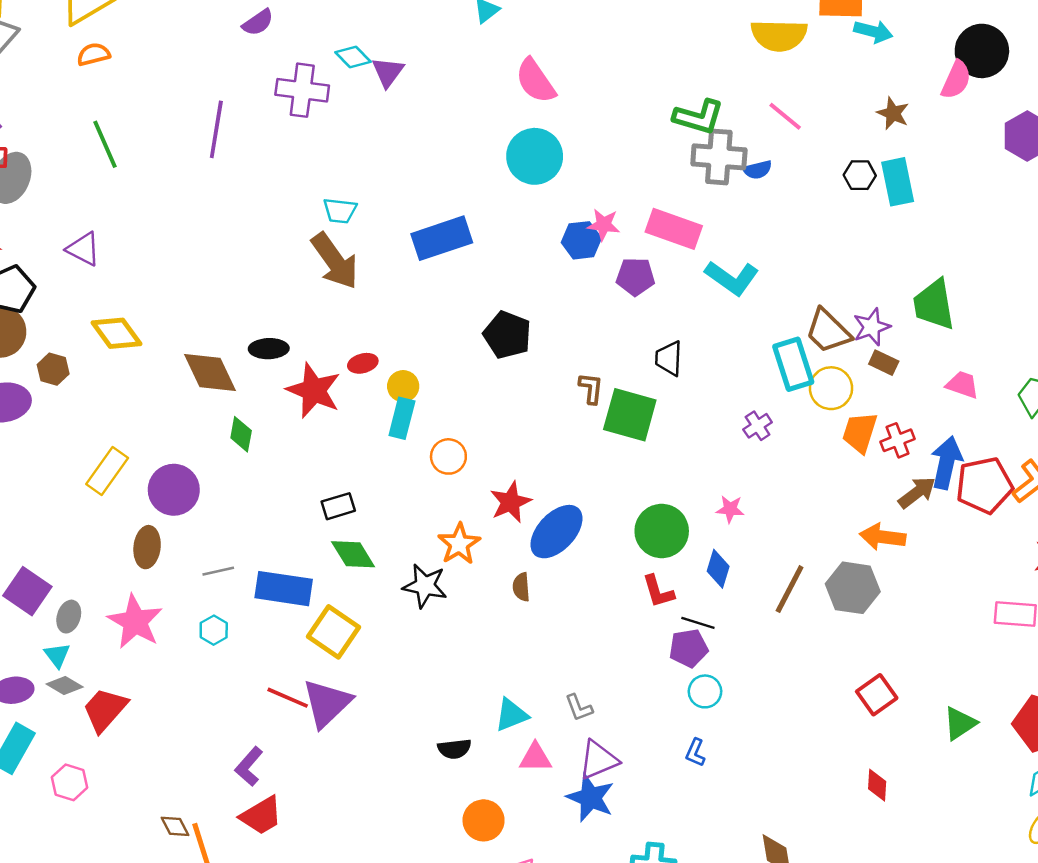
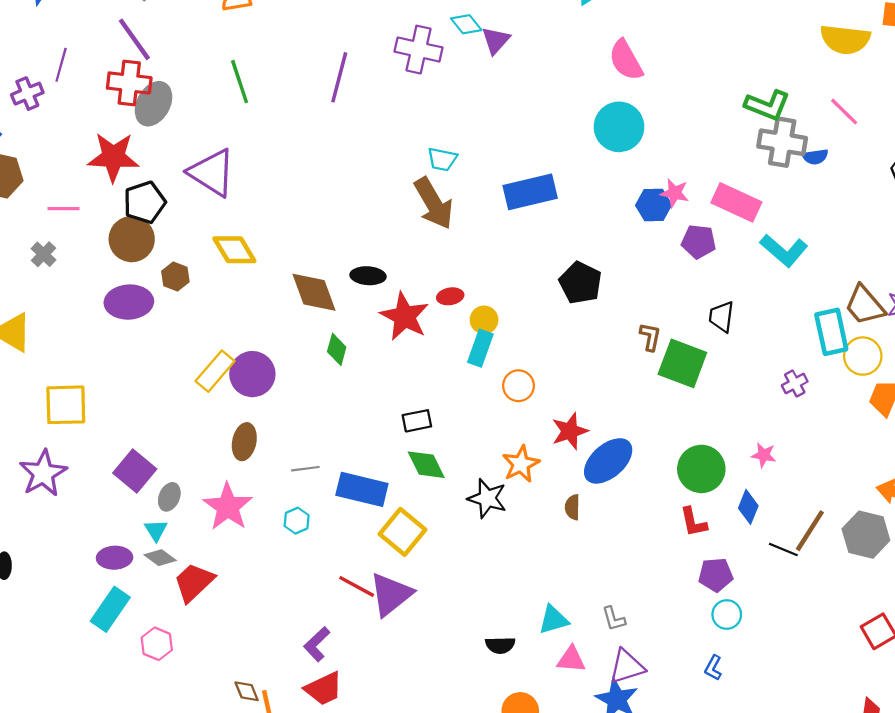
purple triangle: (83, 249) -> (212, 173), size x1.6
purple circle: (174, 490) -> (252, 374), moved
black line: (698, 623) -> (783, 550), moved

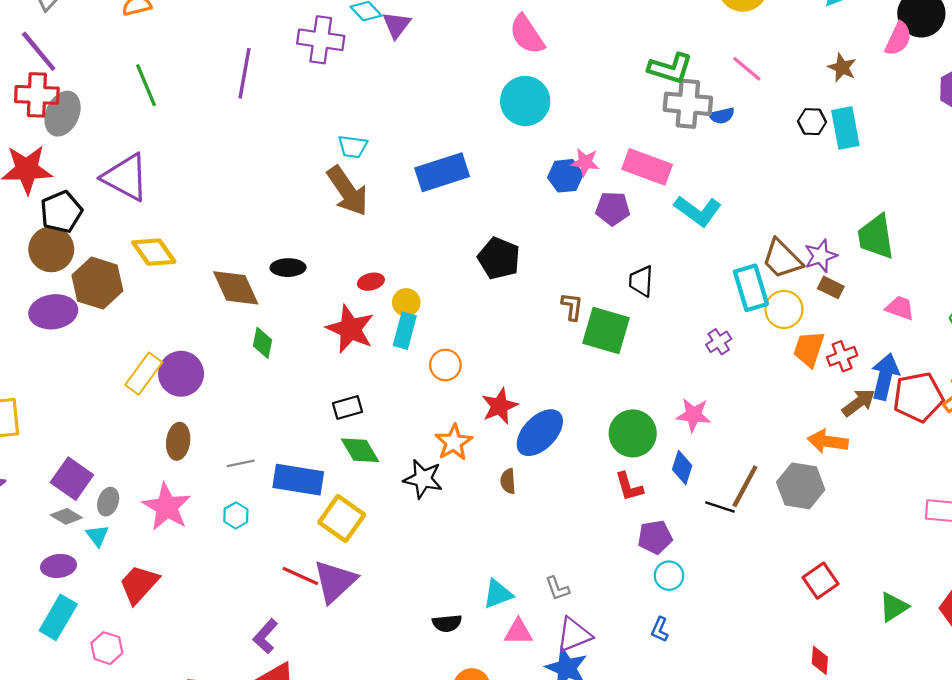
brown hexagon: (175, 277) -> (97, 283), size x1.8
red star: (405, 316) -> (350, 329), moved
pink star: (764, 455) -> (693, 415), size x1.4
gray diamond: (160, 558) -> (66, 516), moved

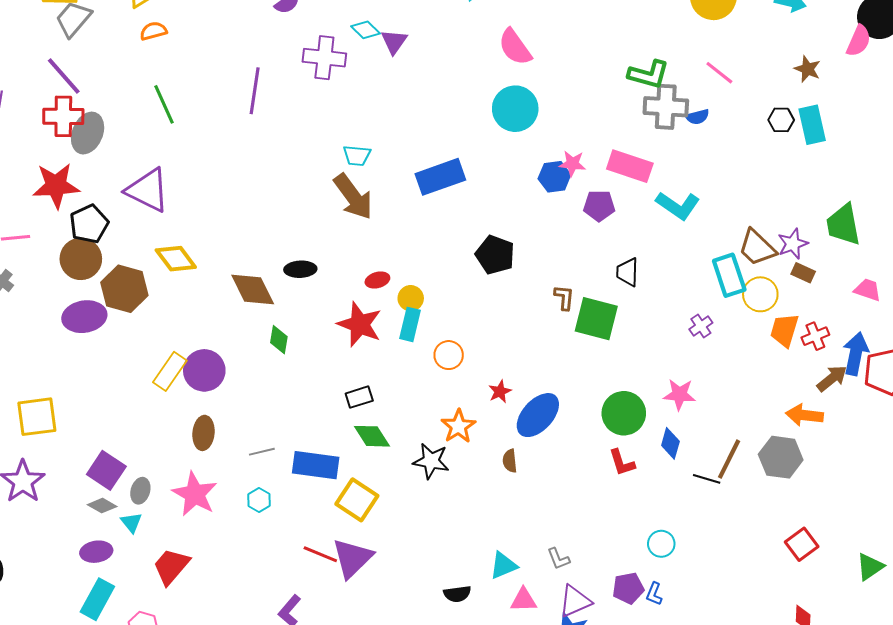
red star: (500, 406) -> (500, 392), size x0.7
purple pentagon: (655, 537) -> (628, 588), moved

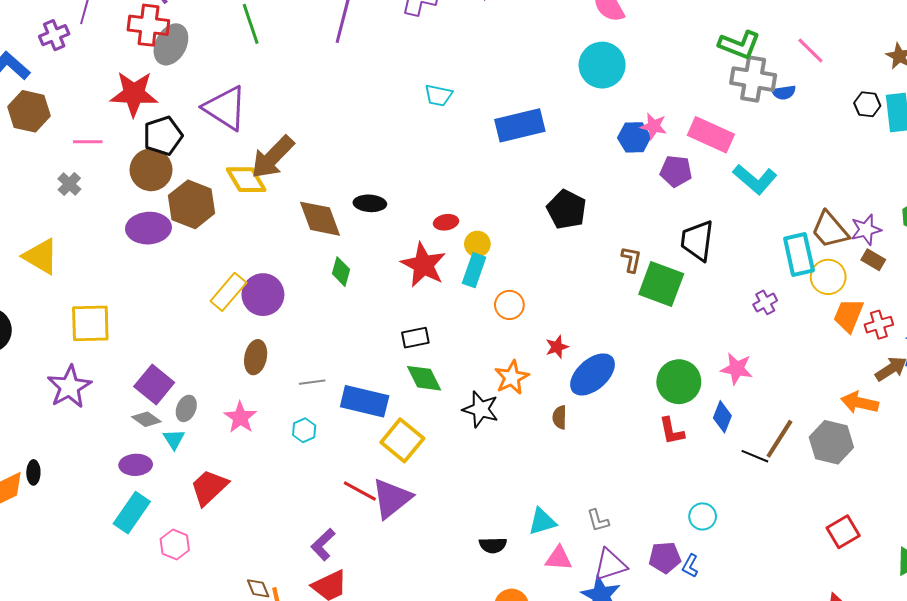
brown arrow: (353, 197) -> (273, 157), moved, turned 75
black trapezoid: (627, 272) -> (697, 241), size x1.4
pink star: (195, 494) -> (240, 417), size x0.7

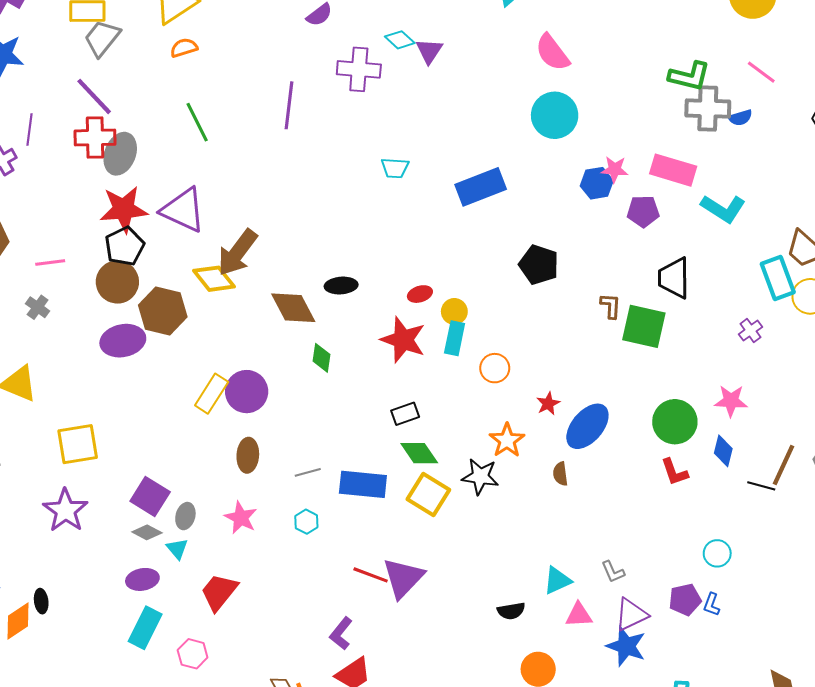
red star: (134, 94) -> (124, 209), moved
yellow square: (402, 440) -> (428, 494), moved

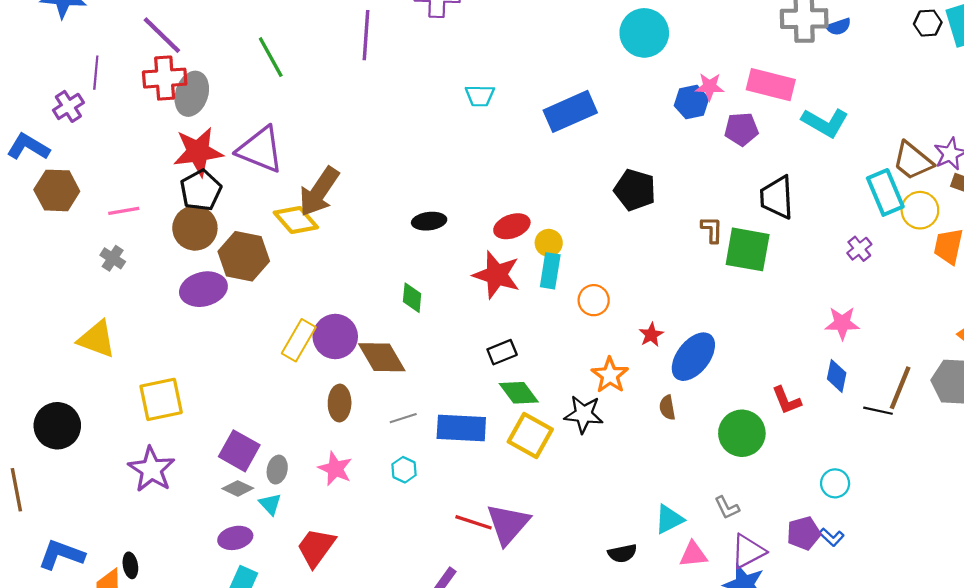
red ellipse: (420, 294) -> (512, 226), size x1.4
brown diamond: (293, 308) -> (382, 357), moved
green circle: (675, 422) -> (742, 433), moved
blue L-shape: (712, 605) -> (832, 537), turned -65

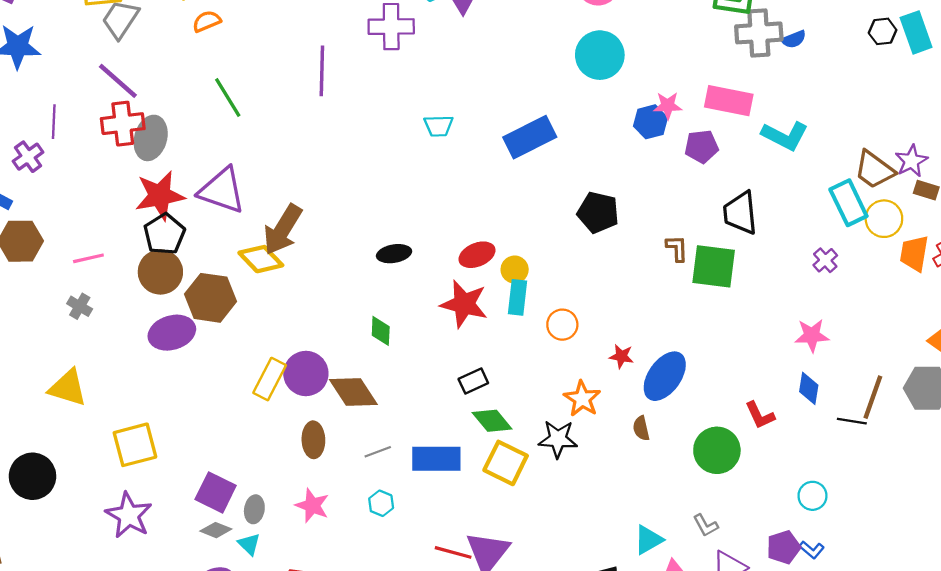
red star: (651, 335) -> (621, 356), turned -30

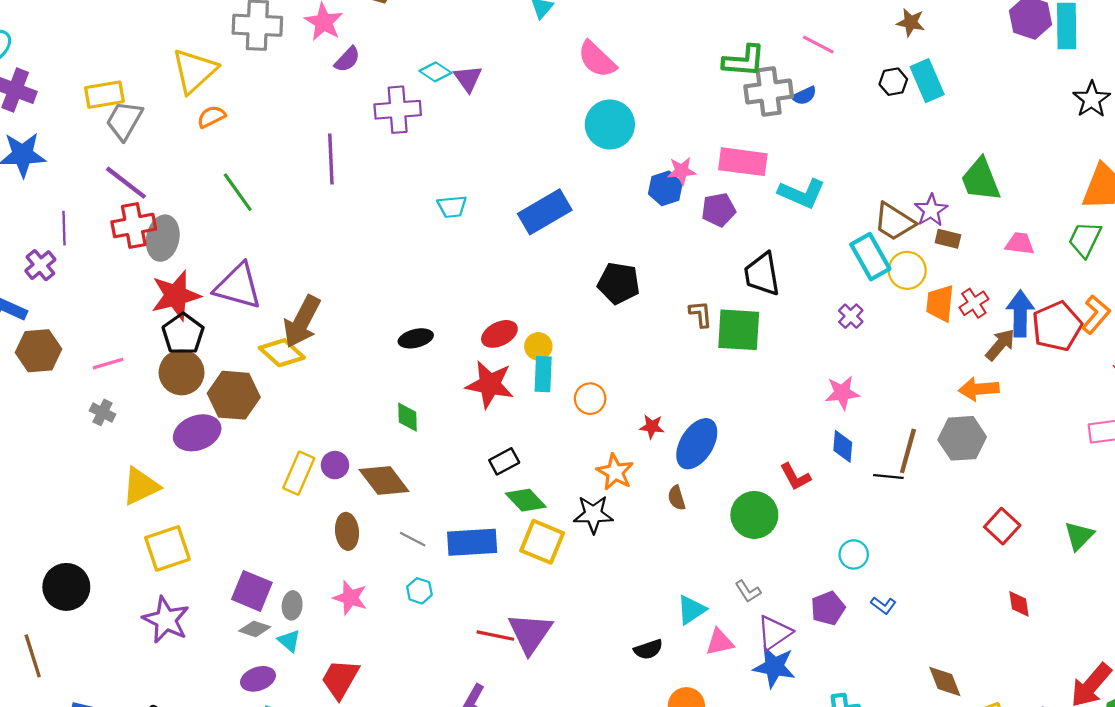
purple circle: (306, 373) -> (335, 465), size x0.6
yellow triangle: (68, 388) -> (141, 486), moved, turned -39
gray line: (378, 452) -> (413, 539), turned 52
blue L-shape: (812, 550) -> (883, 605), moved

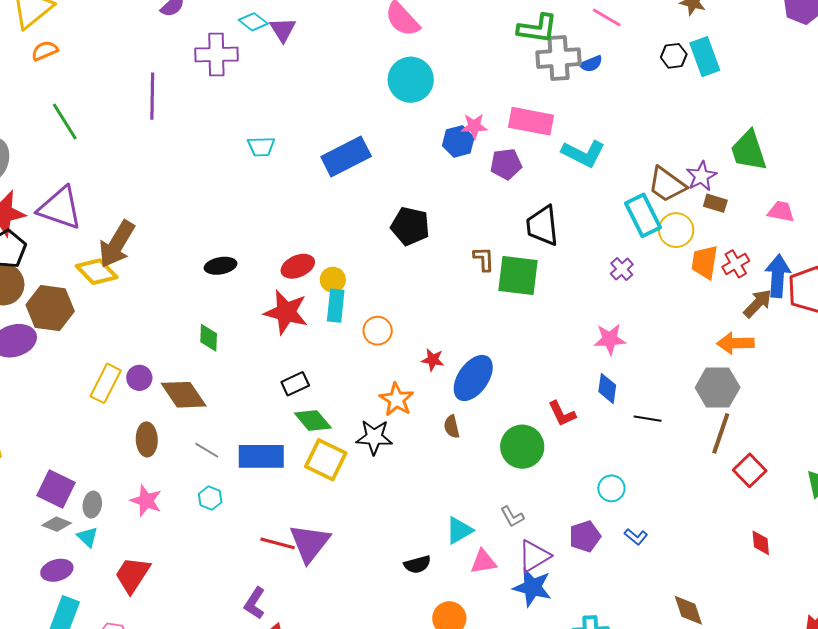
brown line: (908, 451) -> (721, 433), moved

